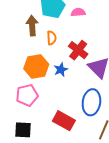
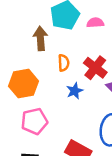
orange semicircle: (52, 38) -> (64, 63), moved
orange hexagon: (36, 66) -> (23, 84), moved

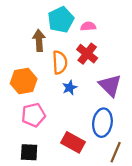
orange semicircle: (64, 63) -> (60, 62), size x1.5
red cross: (95, 68) -> (87, 54), moved

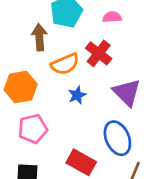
pink semicircle: (88, 26) -> (112, 17), moved
orange semicircle: (60, 62) -> (65, 64), turned 70
blue ellipse: (102, 123) -> (117, 138), turned -32

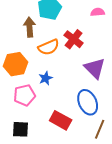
pink semicircle: (112, 17) -> (98, 12), moved
blue star: (77, 95) -> (46, 78), moved

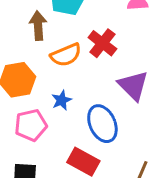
blue ellipse: (88, 102) -> (102, 124), moved

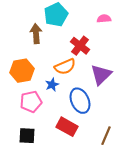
orange semicircle: (66, 55) -> (65, 67), moved
purple triangle: (133, 86) -> (101, 75), turned 30

